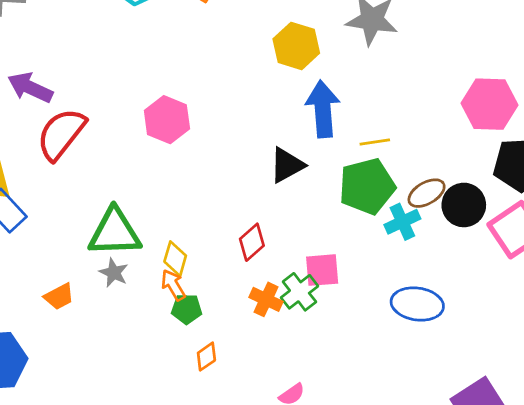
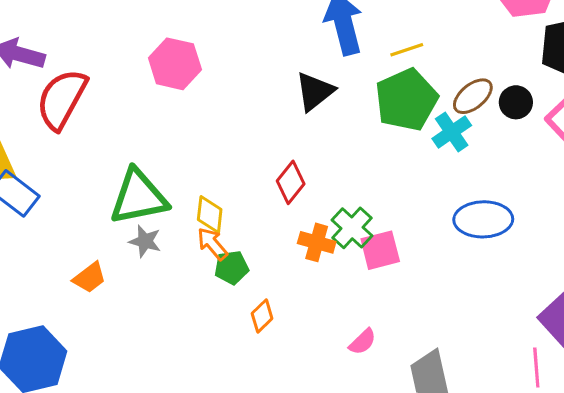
black circle: (464, 205) -> (516, 102), size x0.7
pink square: (322, 270) -> (380, 250), moved

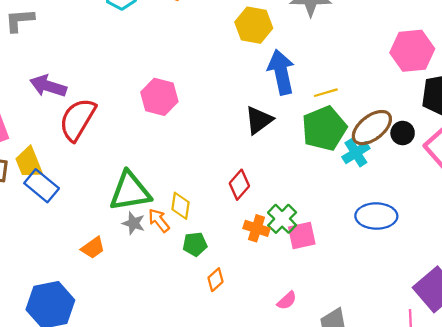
brown ellipse: (473, 96) -> (372, 128), size x1.4
orange arrow: (212, 244) -> (159, 220), moved

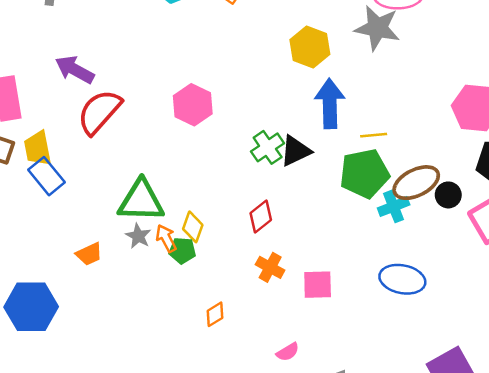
green cross: (282, 219) -> (268, 147), moved
green pentagon: (195, 244) -> (182, 251), moved

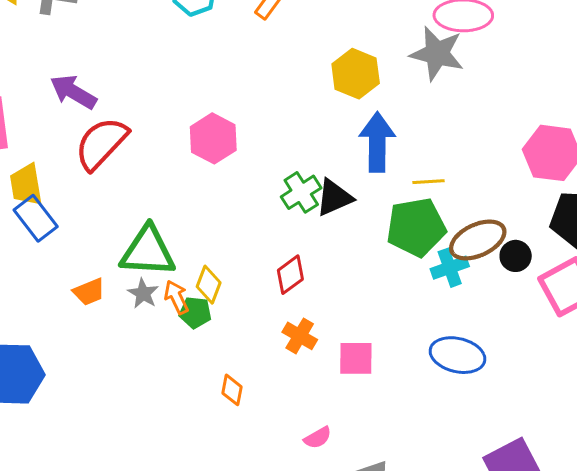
orange trapezoid: (89, 254) -> (89, 292), moved
orange diamond: (215, 314) -> (232, 390), turned -50

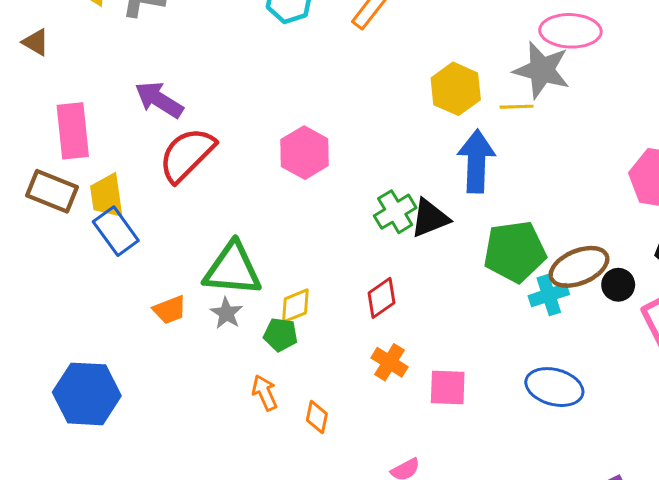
yellow line: (429, 182) -> (517, 107), moved
yellow diamond: (209, 285) -> (295, 306), turned 45
orange arrow: (176, 297) -> (265, 393), moved

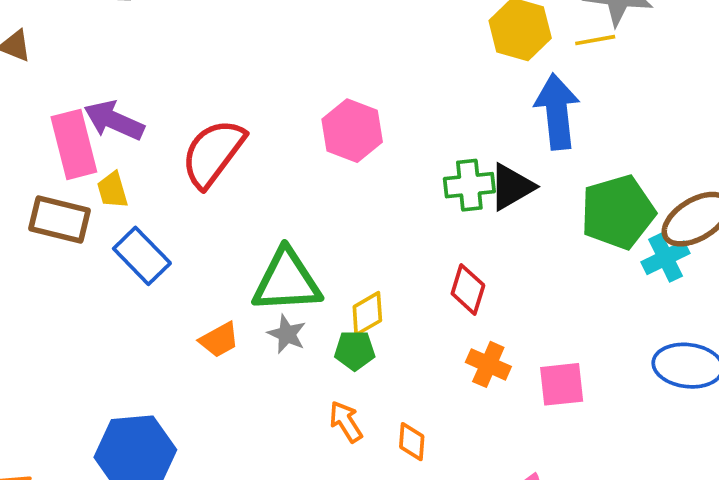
purple arrow: (159, 100) -> (114, 120), moved
yellow trapezoid: (107, 196) -> (112, 190), moved, size x0.7
green cross: (395, 212) -> (469, 185), turned 33
red diamond: (382, 298) -> (468, 289), turned -30

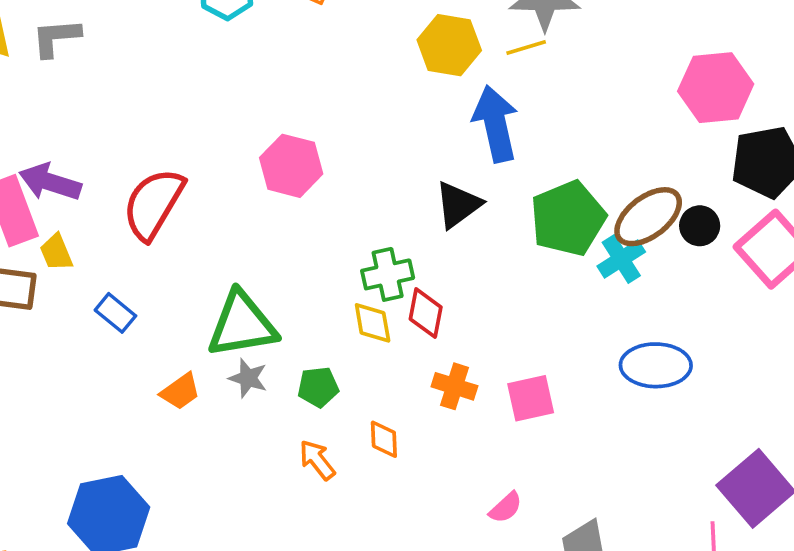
green cross: (469, 185) -> (388, 274), moved
blue rectangle: (142, 256) -> (115, 313), moved, size x0.7
yellow diamond: (367, 314) -> (373, 323), moved, turned -63
orange diamond: (412, 442) -> (384, 439), moved

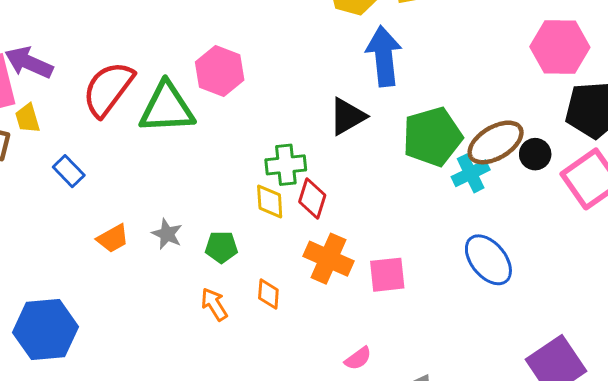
green triangle: (242, 325) -> (167, 108), moved
blue ellipse: (656, 365) -> (488, 260), turned 44
orange cross: (454, 386) -> (328, 259), size x1.4

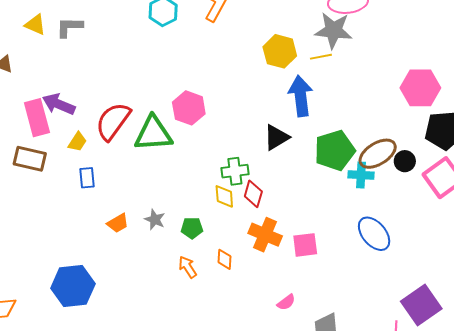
yellow trapezoid: (28, 118) -> (77, 142), moved, turned -130
blue rectangle: (69, 171) -> (87, 178), turned 40
cyan cross: (471, 173) -> (361, 175), turned 30

